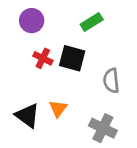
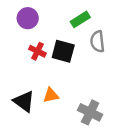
gray semicircle: (111, 81) -> (97, 41), moved
orange triangle: (58, 109) -> (51, 95), turned 42

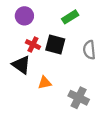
gray semicircle: (97, 41) -> (89, 50), moved
black triangle: (24, 101) -> (21, 65), moved

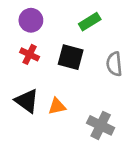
red cross: (33, 45) -> (30, 54), moved
black triangle: (21, 65) -> (27, 101), moved

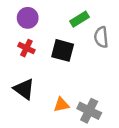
gray semicircle: (114, 64) -> (101, 37), moved
orange triangle: (57, 106) -> (61, 105), moved

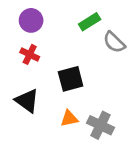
gray semicircle: (101, 37) -> (114, 42), turned -40
black square: (63, 50) -> (71, 79), moved, turned -30

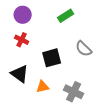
gray semicircle: (114, 42) -> (84, 49), moved
orange triangle: (69, 118) -> (43, 87), moved

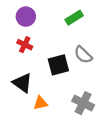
gray semicircle: (84, 49) -> (83, 55), moved
orange triangle: (43, 87) -> (40, 103), moved

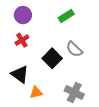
red cross: (25, 45) -> (22, 40), turned 32
black square: (58, 65) -> (52, 58), turned -30

